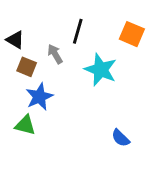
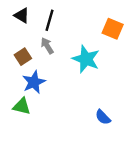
black line: (78, 31) -> (50, 20), moved
black triangle: (15, 40) -> (22, 15), moved
brown square: (27, 67) -> (23, 57), turned 35

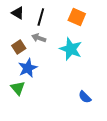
orange square: (113, 29) -> (77, 17), moved
gray arrow: (47, 46) -> (39, 38), turned -40
green triangle: (22, 106) -> (18, 88), turned 35

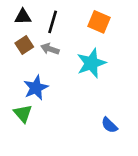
black triangle: (18, 13) -> (23, 17), turned -32
brown square: (19, 47) -> (24, 45), moved
cyan star: (71, 49) -> (91, 63), turned 30

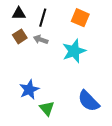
blue star: (36, 88) -> (29, 90), moved
green triangle: (23, 113) -> (47, 108), moved
blue semicircle: (109, 125) -> (89, 101), size x1.6

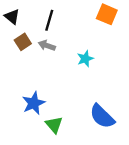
black triangle: (19, 13) -> (12, 17), moved, turned 40
orange square: (80, 18) -> (107, 14), moved
cyan star: (74, 51) -> (85, 59), size x0.6

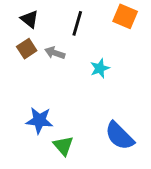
black triangle: (12, 17) -> (29, 19), moved
black line: (49, 20) -> (77, 23), moved
blue star: (34, 103) -> (39, 120), turned 30

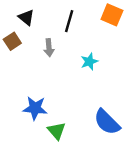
brown square: (27, 49) -> (12, 41), moved
gray arrow: (55, 53) -> (49, 48), turned -114

